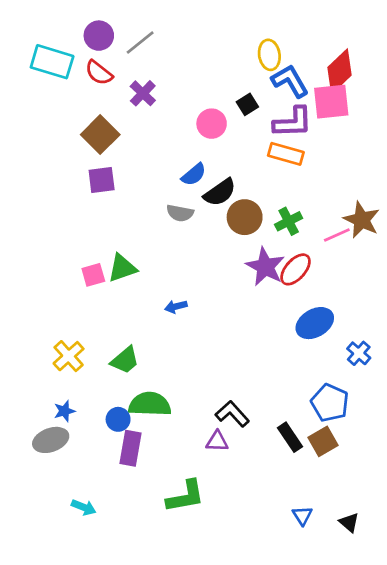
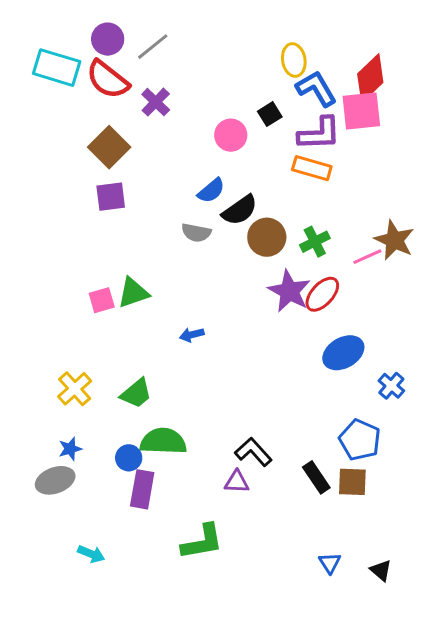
red semicircle: (99, 73) -> (108, 80), size x1.4
brown square: (323, 441) -> (352, 482), turned 32

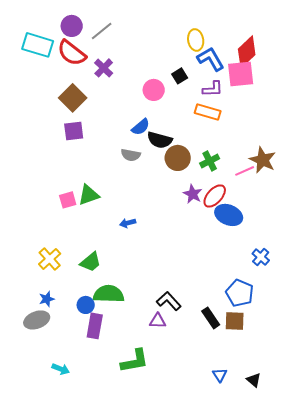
purple L-shape: (319, 134) -> (213, 89), size x0.7
black semicircle: (240, 210) -> (160, 140), turned 50
purple star: (289, 291) -> (193, 194), size x0.7
blue ellipse: (343, 353) -> (229, 215), moved, turned 52

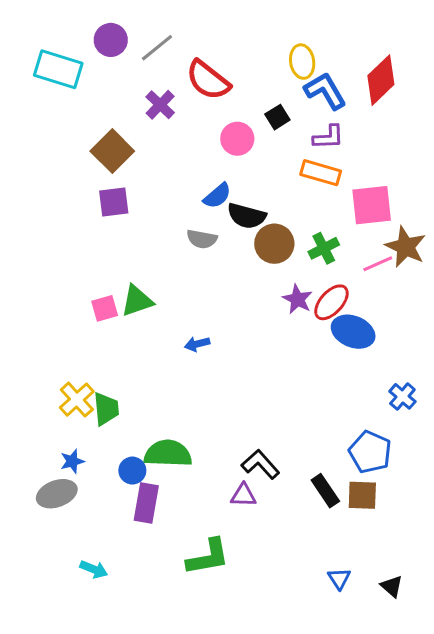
red semicircle: (72, 53) -> (208, 80), moved
pink square: (241, 74) -> (372, 205), moved
green trapezoid: (91, 262) -> (106, 409), moved, turned -55

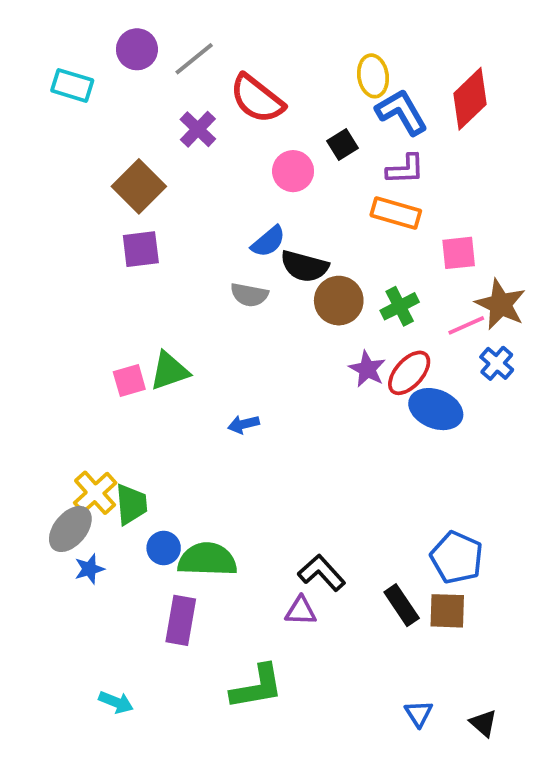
cyan rectangle: (58, 69) -> (72, 85), size x0.7
pink square: (372, 205) -> (459, 253), size x0.7
blue cross: (402, 396) -> (497, 363), moved
blue circle: (132, 471) -> (164, 548), moved
gray ellipse: (57, 494) -> (70, 529), moved, turned -30

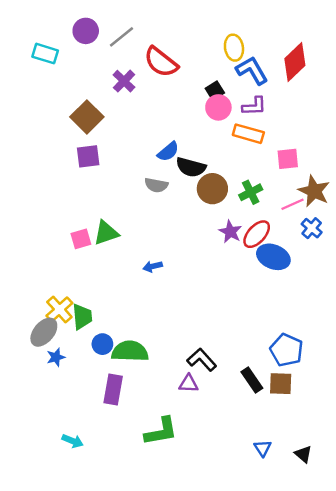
pink circle: (293, 171) -> (218, 107), moved

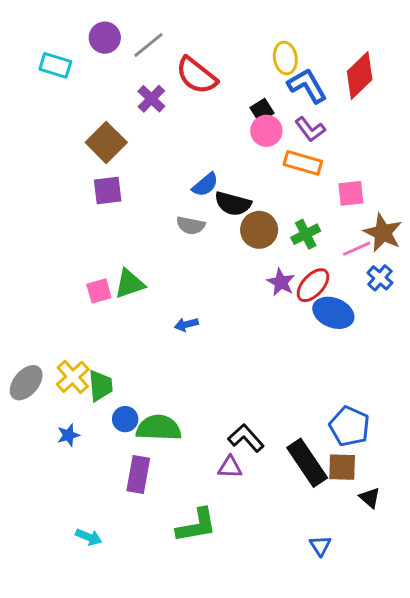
purple L-shape: (254, 106) -> (310, 129), turned 55
gray ellipse: (44, 332) -> (26, 383), moved
black rectangle: (252, 380) -> (307, 463), size x1.5
black triangle: (303, 454) -> (370, 498), moved

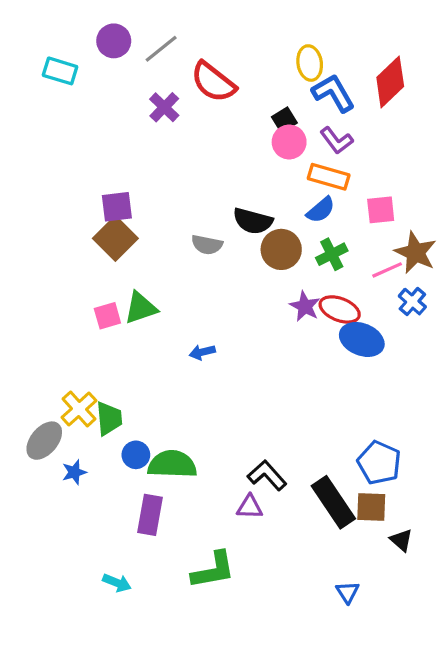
brown square: (106, 142) -> (115, 238), moved
blue semicircle: (205, 185) -> (321, 210), moved
red ellipse: (313, 285) -> (340, 309), turned 69
gray ellipse: (26, 383) -> (44, 441), moved
cyan arrow: (89, 537) -> (117, 583), moved

